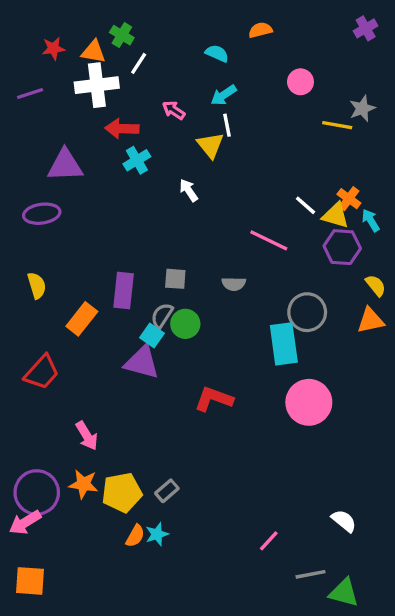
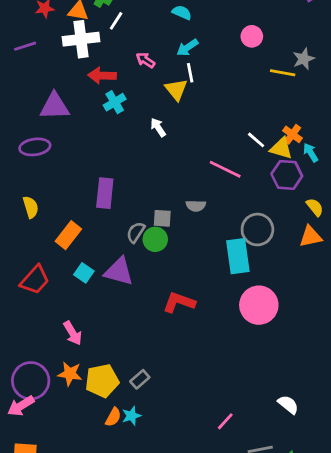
gray square: (175, 279) -> (162, 218), moved
purple rectangle: (124, 290) -> (105, 193), moved
cyan square: (152, 336) -> (84, 273), moved

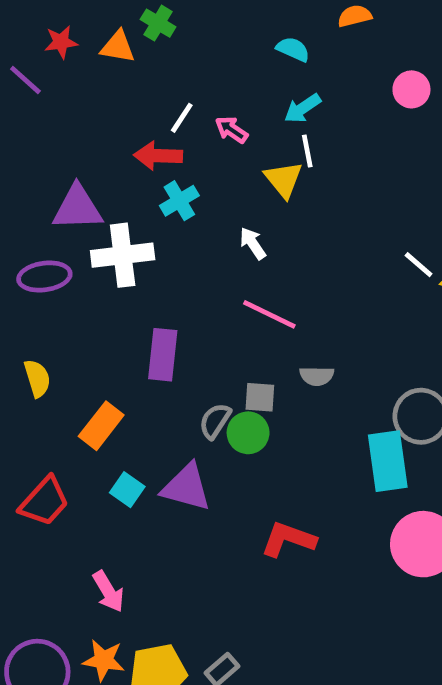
white line: (116, 21) -> (182, 118), moved
white cross: (81, 39) -> (123, 255), moved
purple line: (25, 46) -> (25, 80), moved, turned 60
pink line: (225, 169) -> (269, 314), moved

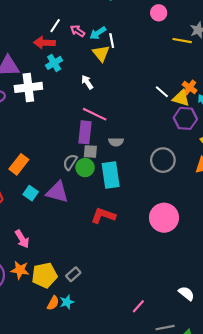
cyan arrow: (303, 108) -> (98, 33), moved
purple rectangle: (163, 355) -> (85, 132), moved
cyan rectangle: (388, 461) -> (111, 175), moved

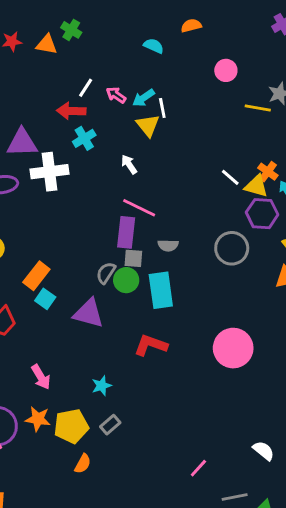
gray circle: (163, 160) -> (232, 248), moved
cyan square: (31, 193) -> (45, 299), moved
cyan star: (67, 302) -> (102, 386), moved

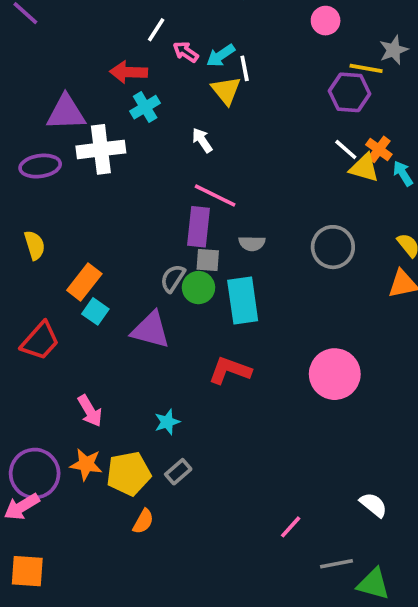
white line: (86, 88) -> (156, 30), moved
white line: (230, 177) -> (346, 149), moved
purple hexagon: (262, 214) -> (349, 92), moved

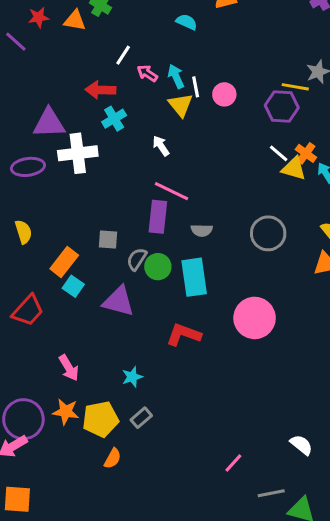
pink circle: (326, 21) -> (224, 94), moved
cyan arrow: (221, 56) -> (176, 76), turned 100
gray square: (208, 260) -> (108, 239), moved
pink circle: (335, 374) -> (255, 318), moved

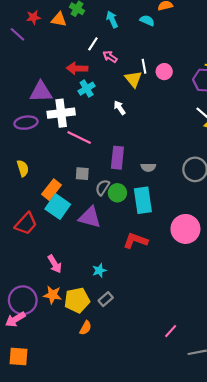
cyan semicircle: (187, 22) -> (147, 21), moved
cyan arrow: (176, 76) -> (112, 19), moved
pink line: (171, 191) -> (79, 137), moved
cyan square: (73, 286) -> (58, 207), size x1.6

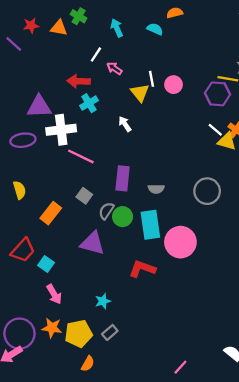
gray square: (82, 174) -> (84, 196), turned 32
cyan square: (58, 207) -> (46, 264), moved, size x0.6
pink circle: (185, 229) -> (180, 242), moved

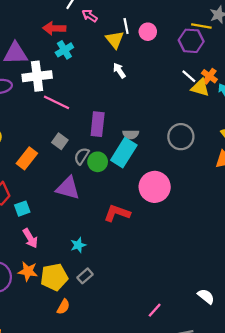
white arrow: (125, 124) -> (119, 70), moved
cyan rectangle: (150, 225) -> (124, 153), moved, turned 40
cyan square: (46, 264) -> (22, 209), turned 35

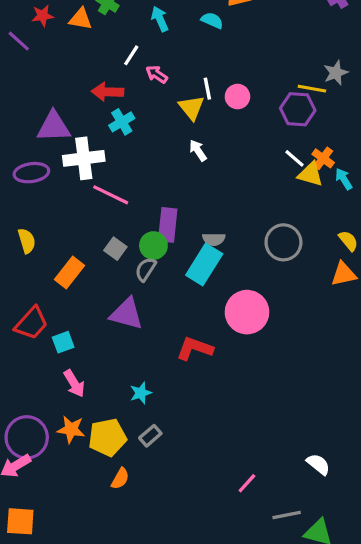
green circle: (98, 162) -> (153, 246), moved

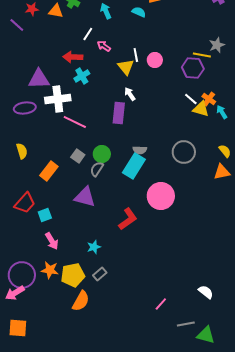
purple rectangle: (168, 225) -> (119, 113), moved
red L-shape: (195, 349) -> (128, 219), turned 125
orange semicircle: (120, 479) -> (81, 301), size x1.5

